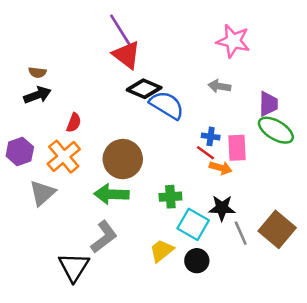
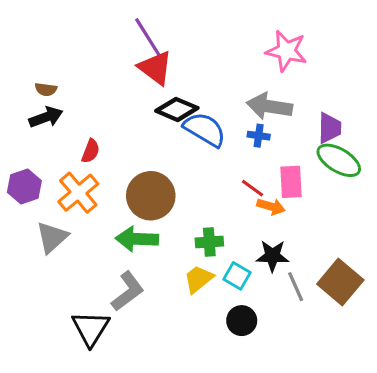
gray arrow: (219, 86) -> (269, 106), size x1.6
blue cross: (211, 136) -> (259, 136), moved
cyan square: (193, 224) -> (237, 276), size x0.7
yellow trapezoid: (162, 251) -> (199, 279), moved

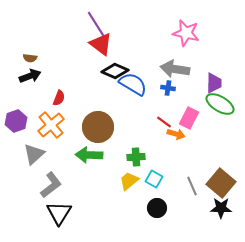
pink rectangle: (291, 182) -> (189, 118), turned 30
black star: (273, 256) -> (221, 208), moved
gray L-shape: (128, 291) -> (51, 185), moved

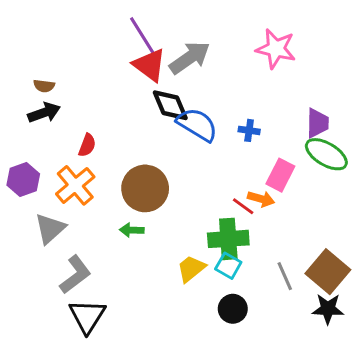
gray arrow: (175, 69) -> (190, 58), moved, turned 136
black diamond: (115, 71) -> (170, 105), turned 44
red line: (164, 122) -> (243, 206), moved
green arrow: (89, 155) -> (132, 230), size x0.6
green cross: (136, 157) -> (228, 239), moved, size x1.5

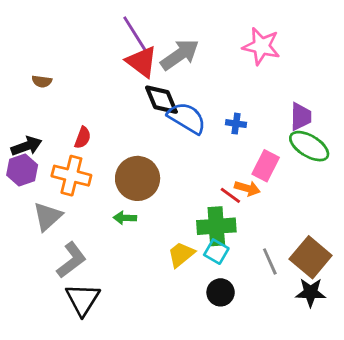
black arrow: (44, 113) -> (26, 146), moved
orange cross: (75, 185) -> (71, 176), turned -36

